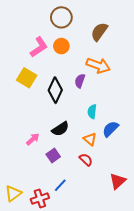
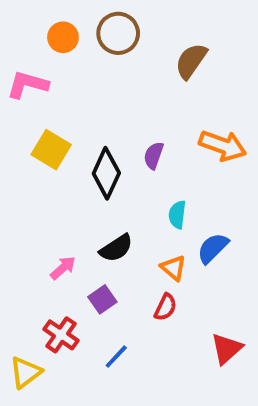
orange circle: (61, 46) -> (63, 37), moved
pink L-shape: (39, 47) -> (28, 85), moved, turned -130
orange arrow: (98, 65) -> (223, 146), moved
red semicircle: (86, 160) -> (165, 307), turned 72
red cross: (40, 199) -> (61, 335), moved, turned -36

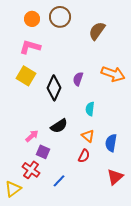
pink L-shape: (28, 85) -> (30, 47), moved
blue semicircle: (213, 248) -> (111, 143), moved, turned -36
purple square: (102, 299) -> (43, 152), moved, turned -32

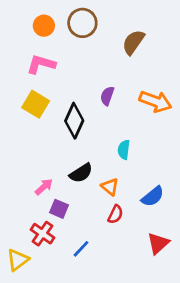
purple semicircle: (78, 79) -> (107, 96), moved
orange triangle: (88, 136) -> (110, 187), moved
blue semicircle: (111, 143) -> (153, 196), turned -138

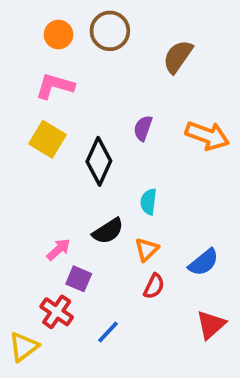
cyan semicircle: (124, 150) -> (148, 202), moved
orange triangle: (110, 187) -> (147, 249), turned 36

